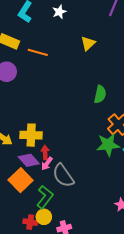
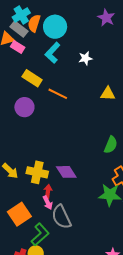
yellow triangle: (88, 43) -> (108, 94), turned 35
purple diamond: (29, 160) -> (66, 172), moved
pink arrow: (47, 164) -> (48, 203), turned -72

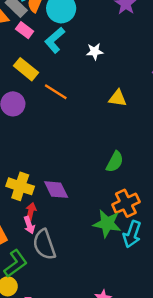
pink rectangle: (18, 47) -> (25, 30), moved

